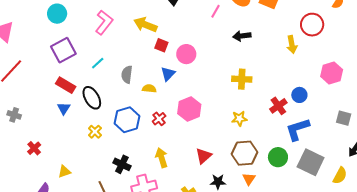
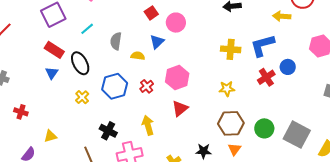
yellow arrow: (292, 44) -> (282, 16), turned 102
red square: (161, 45) -> (151, 13), turned 32
blue L-shape: (298, 129) -> (262, 45), moved
red cross: (34, 148) -> (21, 112), turned -32
red triangle: (204, 156) -> (180, 108), moved

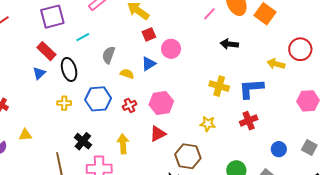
blue circle: (288, 67) -> (279, 149), moved
yellow cross: (82, 97) -> (64, 103), turned 32
brown hexagon: (231, 123) -> (188, 156), moved

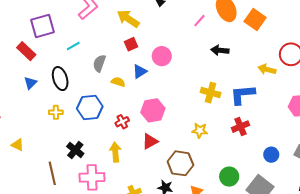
red square: (149, 34) -> (131, 44), moved
red rectangle: (46, 51) -> (26, 51), moved
red cross: (130, 105) -> (122, 122), moved
yellow triangle: (25, 135) -> (17, 145), turned 32

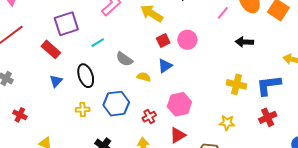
red square: (131, 44) -> (163, 41), moved
pink circle: (162, 56) -> (187, 40), moved
gray semicircle: (99, 63) -> (124, 59), turned -72

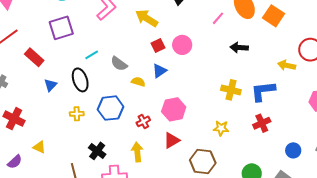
cyan line: (98, 43) -> (92, 55), moved
red rectangle: (51, 49) -> (34, 57), moved
red cross: (20, 115) -> (14, 119), size x1.5

